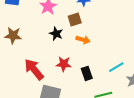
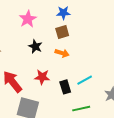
brown square: (75, 19) -> (62, 32), moved
cyan line: (116, 67) -> (85, 80), moved

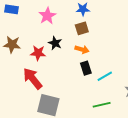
red star: (42, 77) -> (38, 53), moved
black rectangle: (65, 87) -> (86, 68), moved

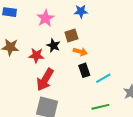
brown square: (82, 28) -> (71, 35), moved
red arrow: (33, 79) -> (45, 80), moved, turned -110

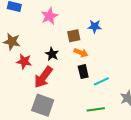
blue star: (81, 11) -> (95, 26), moved
black star: (53, 45) -> (52, 54), moved
red star: (36, 55) -> (24, 61), moved

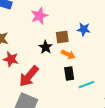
black star: (52, 54) -> (46, 47), moved

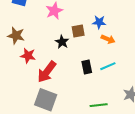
orange arrow: (68, 54) -> (108, 39), moved
cyan line: (86, 85) -> (108, 66), moved

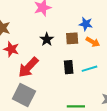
brown square: (78, 31) -> (72, 38), moved

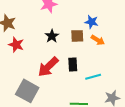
red arrow: (28, 67) -> (48, 67), moved
cyan line: (90, 69) -> (93, 77), moved

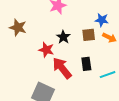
red star: (16, 45) -> (46, 50), moved
red arrow: (48, 67) -> (62, 68), turned 100

